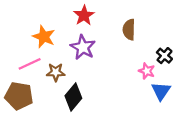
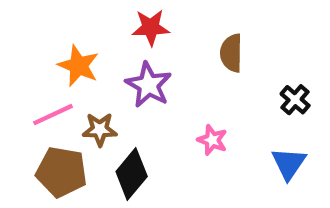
red star: (84, 15) -> (151, 28), turned 30
pink star: (147, 71) -> (212, 140), moved
brown pentagon: (19, 96) -> (61, 172), moved

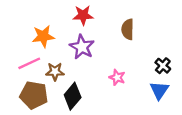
orange star: (78, 66) -> (43, 36), turned -30
black cross: (295, 100) -> (163, 66), moved

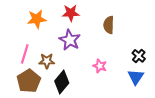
orange star: (43, 36) -> (37, 19), moved
pink line: (29, 63) -> (25, 54), turned -48
brown pentagon: (34, 95) -> (29, 81), turned 30

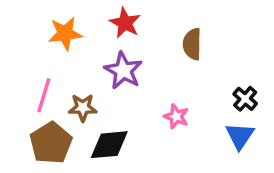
red star: (71, 13) -> (125, 23), turned 30
black diamond: (62, 82) -> (109, 145), turned 45

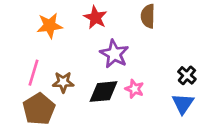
brown semicircle: (192, 44) -> (148, 16), moved
purple star: (123, 71) -> (114, 54), moved
black diamond: (109, 145) -> (103, 92), moved

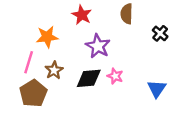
orange star: (50, 26) -> (47, 37), moved
black cross: (187, 75) -> (160, 33), moved
brown star: (63, 82) -> (54, 70), turned -30

